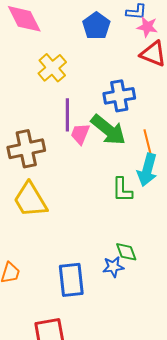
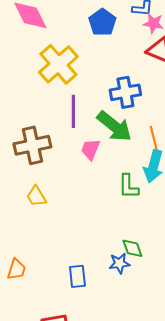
yellow cross: (52, 68) -> (58, 64), size x1.4
pink trapezoid: (80, 134) -> (90, 149), moved
yellow trapezoid: (30, 200) -> (36, 196), size x0.6
blue rectangle: (71, 280) -> (77, 276), size x0.7

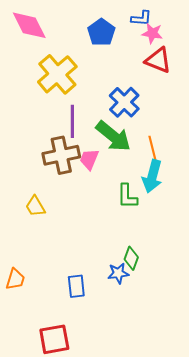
blue cross: (125, 92) -> (124, 102), turned -36
brown cross: (32, 145) -> (61, 155), moved
green diamond: (132, 248) -> (131, 258), turned 40

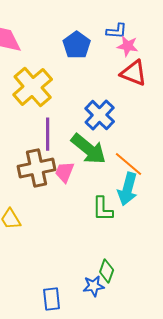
orange line: (153, 151) -> (129, 164), turned -36

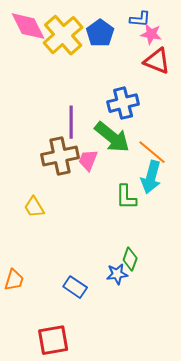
yellow cross: (33, 87) -> (63, 35), moved
blue cross: (100, 115) -> (123, 103), turned 32
blue rectangle: (52, 299) -> (75, 287), turned -50

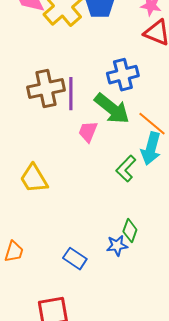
brown cross: (60, 156) -> (46, 89), moved
green L-shape: (126, 197) -> (126, 169), turned 44
yellow trapezoid: (34, 207) -> (34, 179), size x1.4

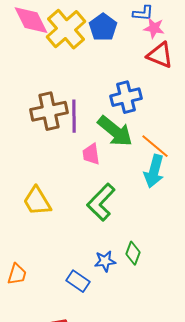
pink trapezoid: (88, 132) -> (91, 154), turned -30
green L-shape: (126, 169) -> (101, 202), moved, size x1.4
blue star: (117, 246) -> (105, 261), moved

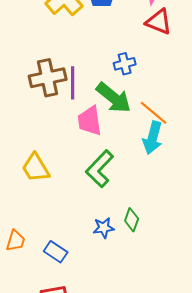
blue cross: (126, 97) -> (125, 64), size x0.7
pink trapezoid: (91, 154) -> (90, 121), size x1.4
blue rectangle: (78, 281) -> (56, 252), moved

